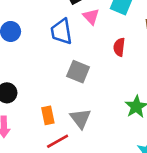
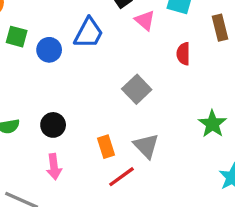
blue trapezoid: (61, 32) -> (89, 33), moved, turned -136
gray square: (78, 72) -> (137, 89), turned 30

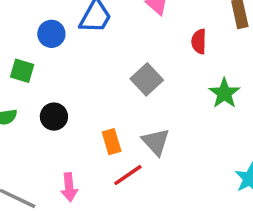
green square: (17, 37) -> (22, 71), moved
green star: (212, 124) -> (224, 93), moved
pink arrow: (54, 167) -> (69, 187), moved

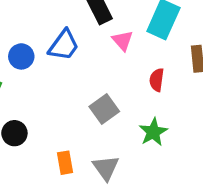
green star: (224, 93) -> (153, 132), moved

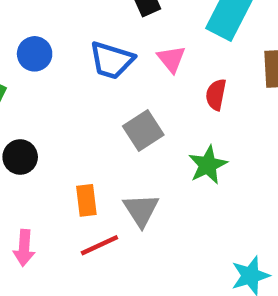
pink triangle: (123, 40) -> (171, 59), moved
blue trapezoid: (64, 45) -> (112, 60), moved, turned 68

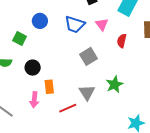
green star: (208, 165) -> (115, 84), moved
orange rectangle: (86, 200) -> (49, 87), moved
pink arrow: (24, 248) -> (34, 100), moved

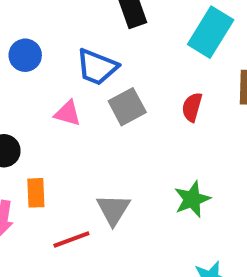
pink triangle: (102, 24) -> (68, 113), moved, turned -40
gray square: (89, 56) -> (127, 107), moved
green star: (115, 84) -> (192, 199), moved

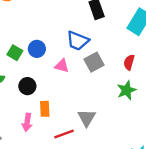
blue circle: (25, 55) -> (37, 49), moved
green star: (192, 199) -> (126, 90), moved

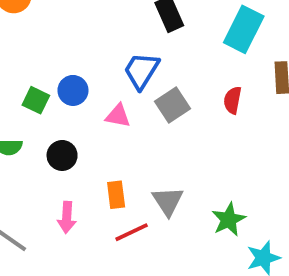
blue trapezoid: (78, 41) -> (141, 71), turned 105
green star: (126, 90) -> (229, 220), moved
orange rectangle: (45, 109) -> (116, 195), moved

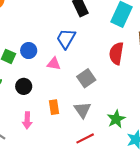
red semicircle: (233, 100) -> (116, 53), size x1.5
gray square: (173, 105) -> (86, 78), moved
red line: (132, 232) -> (85, 138), moved

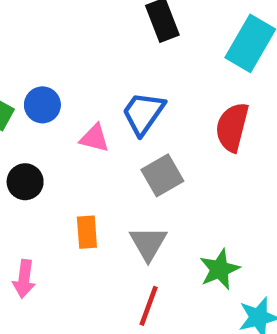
blue trapezoid: (66, 39) -> (143, 113), moved
pink arrow: (27, 120) -> (24, 279), moved
red line: (85, 138) -> (149, 306), turned -48

